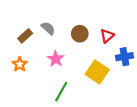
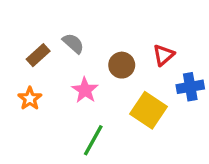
brown circle: (80, 34) -> (122, 65), moved

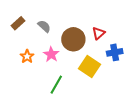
brown rectangle: (38, 55) -> (18, 23), moved
brown circle: (122, 65) -> (73, 39), size x1.5
orange star: (30, 99) -> (27, 56), moved

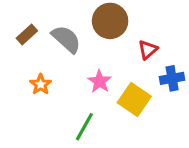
gray semicircle: (44, 26) -> (66, 39), size x1.5
brown circle: (73, 39) -> (110, 21), moved
pink star: (51, 54) -> (99, 81), moved

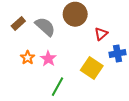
pink star: (99, 81) -> (48, 59), moved

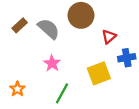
orange star: (28, 58) -> (17, 89), moved
yellow square: (92, 68) -> (99, 73), turned 35

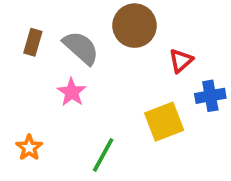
brown rectangle: (20, 25) -> (33, 42), turned -32
pink star: (52, 63) -> (72, 92), moved

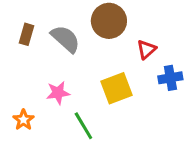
pink star: (72, 92) -> (58, 93), moved, turned 30
yellow square: (164, 122) -> (116, 88), moved
green line: (103, 155) -> (83, 126), turned -60

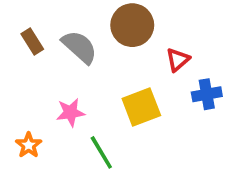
brown rectangle: (26, 34) -> (32, 42), turned -48

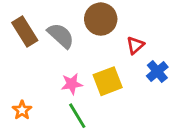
brown rectangle: (32, 42) -> (25, 31), size x1.5
blue cross: (207, 94) -> (157, 71), turned -30
pink star: (70, 112) -> (72, 84), moved

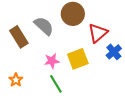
brown rectangle: (25, 31) -> (19, 37), moved
red triangle: (135, 45) -> (98, 33), size x1.5

